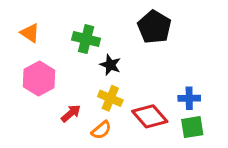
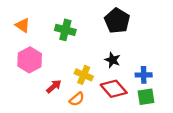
black star: (110, 65) -> (113, 60), moved

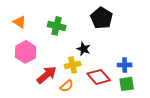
black star: (113, 60) -> (84, 49), moved
yellow cross: (84, 75) -> (73, 65), turned -35
red arrow: (54, 86) -> (47, 75), size x1.5

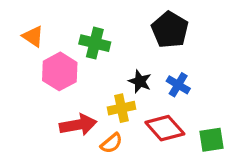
pink hexagon: (26, 52) -> (60, 71), moved
blue cross: (125, 65) -> (178, 85), moved, turned 32
red arrow: (47, 75) -> (78, 125), turned 30

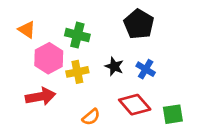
yellow cross: (121, 108) -> (77, 72), moved
red arrow: (78, 125) -> (41, 96), moved

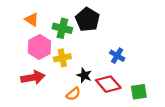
black pentagon: (139, 24) -> (88, 20), moved
orange triangle: (27, 30) -> (32, 20), moved
black star: (114, 66) -> (84, 75), moved

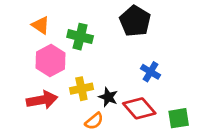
black pentagon: (88, 20) -> (135, 21), moved
yellow cross: (62, 58) -> (81, 89), moved

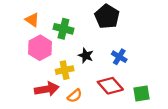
black star: (108, 97) -> (86, 56), moved
red arrow: (42, 100) -> (47, 89), moved

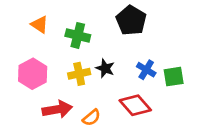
pink hexagon: (40, 48) -> (33, 74), moved
yellow cross: (65, 70) -> (79, 74), moved
green square: (142, 94) -> (174, 77), moved

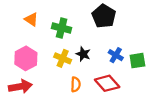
yellow cross: (79, 74) -> (63, 58), turned 35
red arrow: (57, 109) -> (20, 87), moved
orange semicircle: (91, 118) -> (76, 84), moved, turned -48

